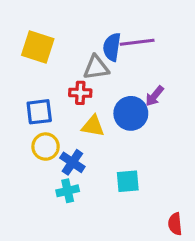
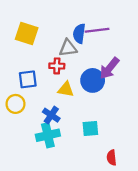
purple arrow: (155, 96) -> (109, 68), size x1.5
yellow circle: (46, 147) -> (15, 104), moved
cyan cross: (68, 191) -> (48, 135), size x1.5
red semicircle: (175, 224) -> (112, 158), moved

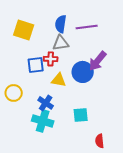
blue semicircle: (79, 34) -> (61, 24), moved
blue square: (28, 79) -> (36, 65), moved
cyan cross: (48, 135) -> (43, 121), turned 30

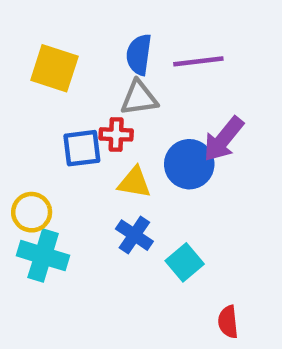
blue cross: (46, 103) -> (134, 235), moved
cyan square: (81, 115) -> (185, 262), turned -35
cyan cross: (43, 121) -> (43, 256), moved

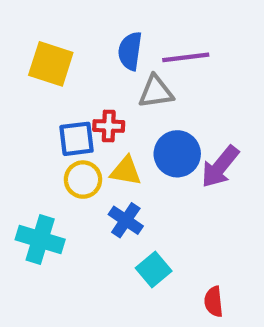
gray triangle: (139, 98) -> (156, 92), moved
purple arrow: (224, 139) -> (220, 167), moved
yellow circle: (32, 212) -> (83, 180), moved
cyan square: (185, 262) -> (154, 270), moved

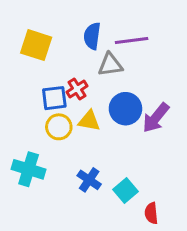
red cross: (109, 126) -> (77, 89), turned -35
blue cross: (126, 220) -> (89, 180), moved
cyan square: (154, 270) -> (125, 190), moved

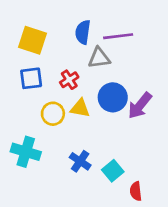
blue square: (54, 98) -> (31, 78), moved

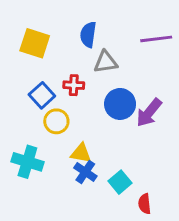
purple line: (118, 36) -> (156, 39), moved
blue square: (31, 78) -> (42, 95), moved, turned -35
red cross: (69, 80) -> (74, 85), turned 36
yellow triangle: (80, 108) -> (81, 153), moved

